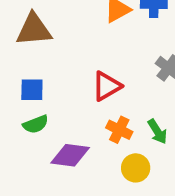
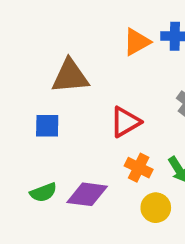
brown triangle: (34, 30) -> (70, 76), moved
green semicircle: (36, 124) -> (43, 192), moved

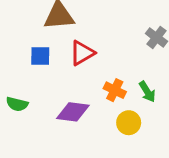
red triangle: (125, 122) -> (82, 53), moved
green semicircle: (43, 192) -> (17, 104), moved, turned 35

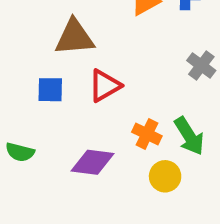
green arrow: (147, 92) -> (189, 136), size x1.4

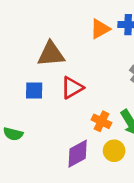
purple diamond: (93, 162) -> (78, 154), moved, turned -36

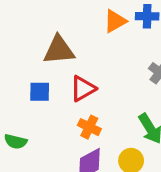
orange cross: (101, 121) -> (89, 127), moved

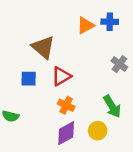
brown triangle: (59, 50) -> (43, 47), turned 45

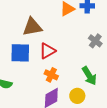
brown triangle: (43, 47) -> (32, 27), turned -50
blue square: (29, 79) -> (20, 53), size x1.5

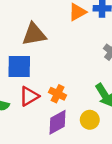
red triangle: (47, 51) -> (29, 96), moved

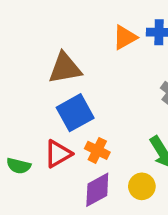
blue square: (19, 67) -> (75, 113), moved, turned -30

